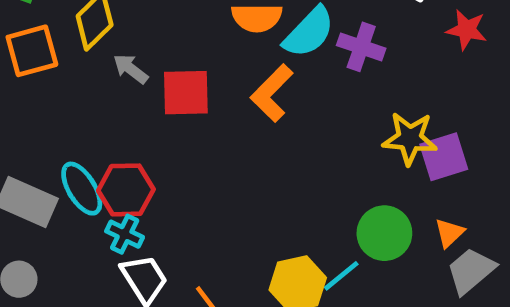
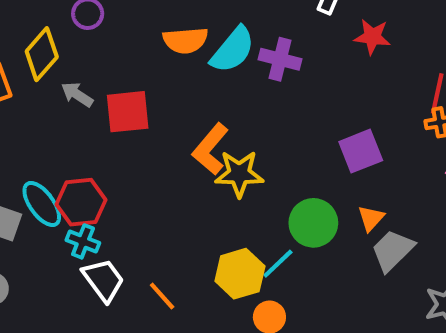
orange L-shape: (272, 93) -> (210, 149), moved
yellow star: (410, 138) -> (239, 174), moved

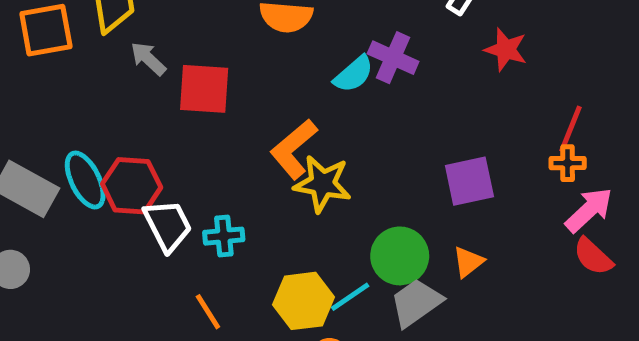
cyan semicircle: (233, 50) -> (354, 74), moved, size x0.7
cyan cross: (83, 241) -> (224, 236), moved, turned -36
gray trapezoid: (393, 250) -> (416, 303), moved
white trapezoid: (103, 280) -> (168, 225), moved

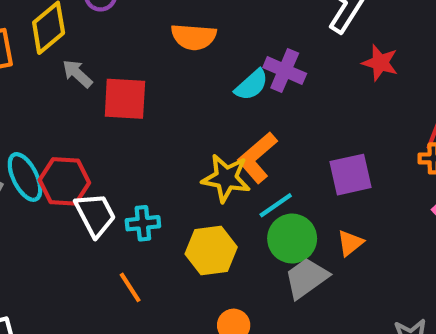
orange L-shape: (294, 149) -> (257, 157), moved
cyan line: (350, 297) -> (276, 205), moved
yellow hexagon: (304, 301) -> (211, 251), moved

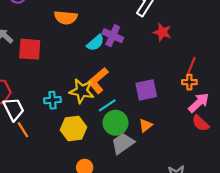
cyan cross: (143, 223) -> (52, 100), moved
orange line: (130, 287) -> (23, 130), moved

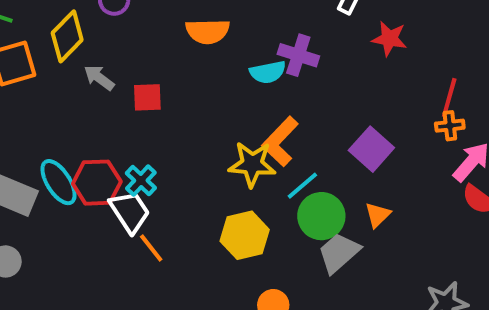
cyan semicircle: (95, 43) -> (268, 72), turned 36
red square: (30, 49) -> (147, 97), size x0.7
purple square: (146, 90) -> (371, 149), turned -30
cyan cross: (52, 100) -> (141, 180), moved, turned -35

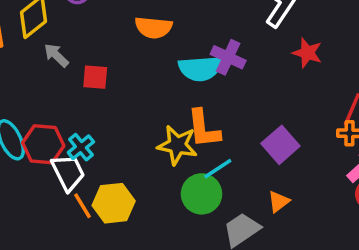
cyan semicircle: (268, 72) -> (200, 68), size x1.4
orange L-shape: (280, 141) -> (204, 129), turned -57
green circle: (321, 216) -> (202, 194), moved
yellow hexagon: (245, 235) -> (114, 203), moved

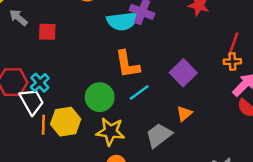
yellow star: (177, 145) -> (110, 132), moved
green circle: (202, 194) -> (100, 97), moved
orange line: (83, 206) -> (43, 125), turned 36

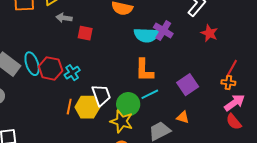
gray arrow: (18, 18) -> (64, 18), turned -42
green circle: (100, 97) -> (128, 104), moved
white trapezoid: (32, 101) -> (101, 95), moved
orange triangle: (184, 114) -> (183, 117), turned 48

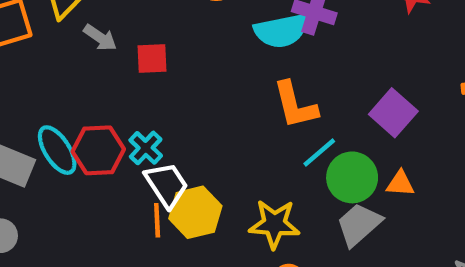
gray arrow: (64, 18) -> (100, 38), turned -140
white trapezoid: (101, 95) -> (167, 185), moved
green circle: (128, 104) -> (352, 177), moved

